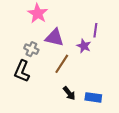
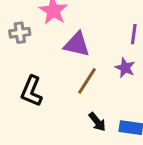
purple star: (84, 46) -> (125, 68), moved
gray cross: (31, 49) -> (20, 33), moved, turned -32

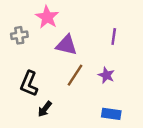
purple star: (125, 68) -> (106, 75), moved
black arrow: (97, 122) -> (45, 109), moved, turned 77

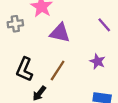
purple line: (114, 36) -> (104, 25), turned -49
brown line: (75, 75) -> (58, 71), moved

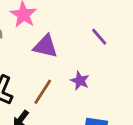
purple star: (97, 61) -> (80, 81), moved

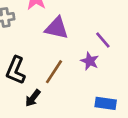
purple line: (99, 37) -> (103, 40), moved

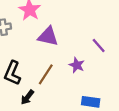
purple line: (103, 40) -> (99, 46), moved

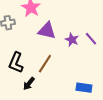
purple star: (77, 65) -> (72, 40), moved

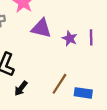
purple line: (91, 39) -> (91, 37), turned 40
brown line: (45, 64) -> (59, 84), moved

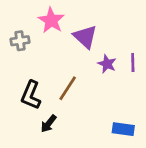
purple triangle: (41, 28) -> (85, 37), moved, turned 30
brown line: (59, 84) -> (68, 88), moved

